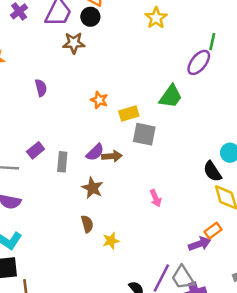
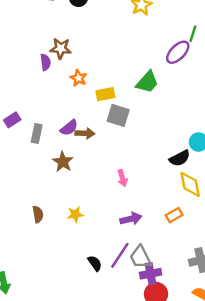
brown star: (74, 43) -> (61, 48), moved
purple semicircle: (41, 88) -> (45, 62), moved
black semicircle: (212, 171) -> (180, 158), turned -90
brown semicircle: (87, 224) -> (38, 214), moved
purple arrow: (200, 244) -> (131, 219), moved

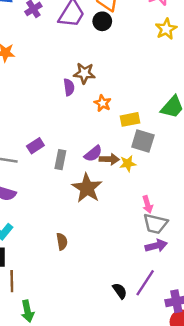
brown star: (63, 162) -> (87, 188), size x1.4
yellow star: (75, 214) -> (128, 163), moved
gray trapezoid: (140, 257) -> (155, 224), moved, turned -50

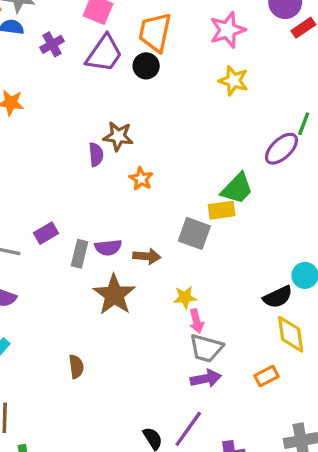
yellow star: (166, 29) -> (234, 81), turned -30
yellow rectangle: (130, 119) -> (222, 210), moved
purple semicircle: (93, 154) -> (108, 247), moved, turned 30
yellow star: (128, 163) -> (185, 297), moved

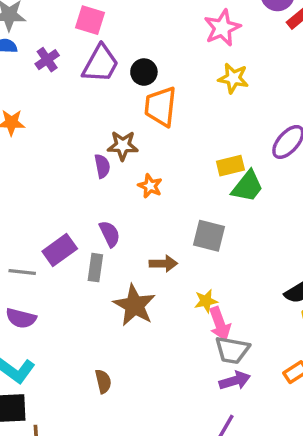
orange trapezoid: (155, 32) -> (160, 107), moved
yellow rectangle: (222, 210) -> (230, 166), moved
purple rectangle: (46, 233) -> (60, 250), size x1.4
purple semicircle: (108, 247) -> (110, 234), moved, turned -104
pink arrow: (196, 321) -> (220, 324), size x1.4

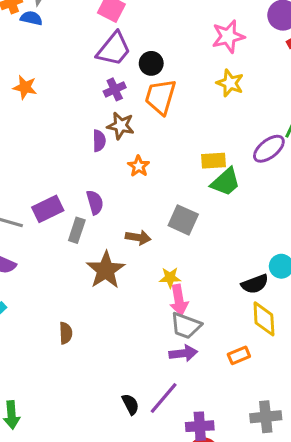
purple cross: (47, 60) -> (115, 89), moved

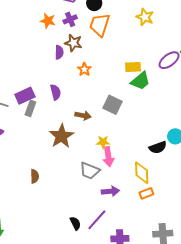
orange star: (25, 87) -> (48, 21), moved
gray rectangle: (77, 230) -> (30, 108), moved
yellow diamond: (264, 319) -> (142, 173), moved
gray trapezoid: (186, 326) -> (90, 171), moved

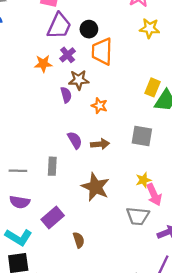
yellow rectangle: (133, 67) -> (152, 87), turned -49
purple rectangle: (25, 96) -> (53, 217), moved
brown arrow: (83, 116) -> (100, 144), moved

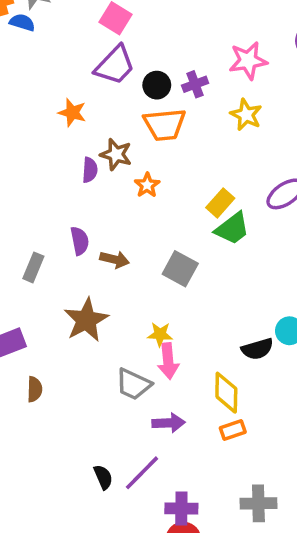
orange trapezoid: (102, 51) -> (165, 125), turned -116
purple cross: (68, 55) -> (195, 84), moved
orange star: (99, 106) -> (147, 185), moved

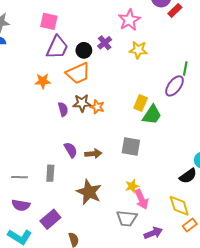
orange trapezoid: (165, 125) -> (78, 73), moved
brown star: (116, 154) -> (82, 103), moved

